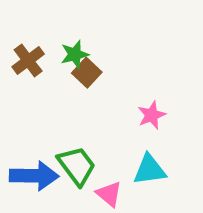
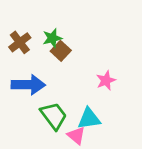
cyan triangle: (150, 170) -> (89, 119), moved
blue arrow: (34, 176) -> (28, 85), moved

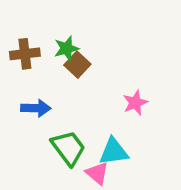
brown cross: (20, 42) -> (25, 54), turned 30
blue arrow: (28, 85) -> (36, 108), size x0.7

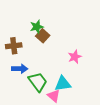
brown cross: (25, 54) -> (14, 46), moved
blue arrow: (36, 108) -> (20, 69), moved

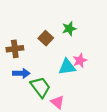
green star: (37, 27) -> (69, 29), moved
cyan triangle: (63, 84) -> (67, 67), moved

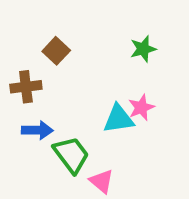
green star: (69, 29) -> (143, 49), moved
brown square: (46, 38) -> (56, 51), moved

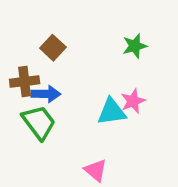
blue arrow: (37, 130) -> (46, 94), moved
green trapezoid: (71, 155) -> (39, 122), moved

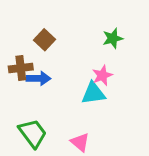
pink star: (133, 101) -> (102, 75), moved
green trapezoid: (39, 122) -> (33, 133), moved

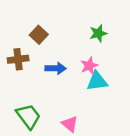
blue arrow: (39, 78) -> (56, 68), moved
cyan triangle: (93, 93) -> (97, 81), moved

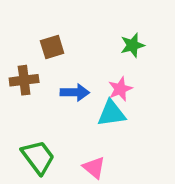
brown square: (39, 35) -> (52, 47), turned 30
cyan triangle: (97, 81) -> (112, 113), moved

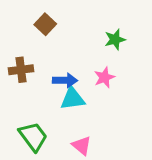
brown square: (52, 47) -> (45, 24), moved, turned -30
cyan triangle: (112, 113) -> (73, 99), moved

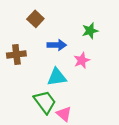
blue arrow: (65, 80) -> (57, 45), moved
green trapezoid: (33, 136) -> (45, 102), moved

